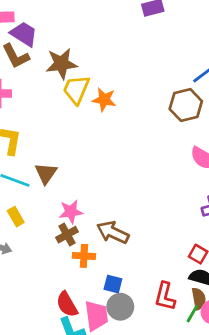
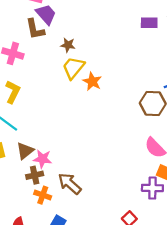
brown star: (61, 64) -> (68, 45), size x0.6
brown triangle: (46, 173) -> (25, 151), moved

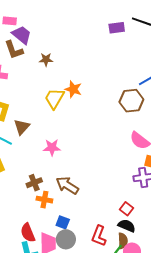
yellow trapezoid: (73, 68) -> (54, 98), moved
brown triangle: (25, 151) -> (22, 127), moved
pink star: (43, 159) -> (52, 147), moved

